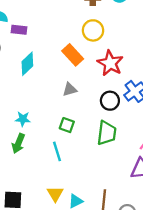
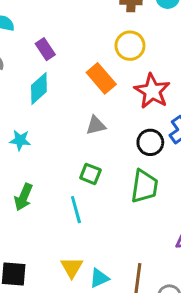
purple rectangle: (19, 30) -> (45, 49), moved, turned 48
cyan star: (23, 119) -> (20, 140), moved

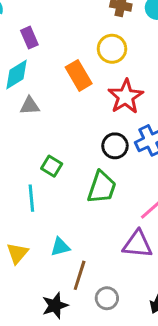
gray triangle: (96, 125) -> (30, 106), moved
cyan triangle: (99, 278) -> (60, 247), moved

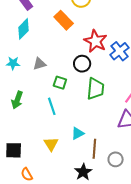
red star: (126, 97) -> (96, 41), moved
gray triangle: (30, 106) -> (39, 64), moved
black circle: (115, 146) -> (82, 64), moved

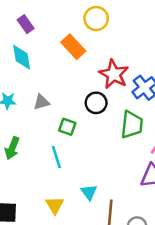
cyan diamond: (23, 29) -> (22, 57), turned -55
green trapezoid: (95, 89) -> (132, 125), moved
cyan triangle: (78, 133) -> (89, 192), turned -40

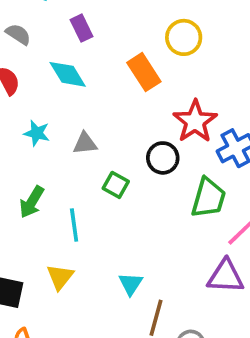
cyan diamond: (22, 57) -> (68, 74), turned -32
cyan line: (56, 157) -> (74, 225), moved
yellow triangle: (55, 205) -> (60, 277), moved

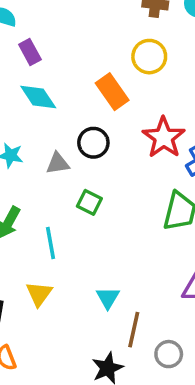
purple rectangle: (82, 28) -> (30, 52), moved
black circle: (163, 158) -> (93, 143), moved

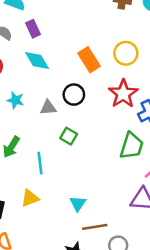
yellow circle: (149, 57) -> (126, 53), moved
yellow triangle: (39, 294) -> (30, 198), turned 30
brown line: (134, 330) -> (95, 227), turned 65

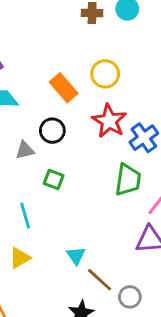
brown line: (95, 227) -> (100, 280), turned 60

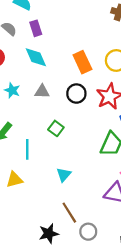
black circle: (52, 131) -> (76, 94), moved
gray triangle: (25, 150) -> (42, 92), moved
cyan triangle: (76, 256) -> (64, 175), moved

